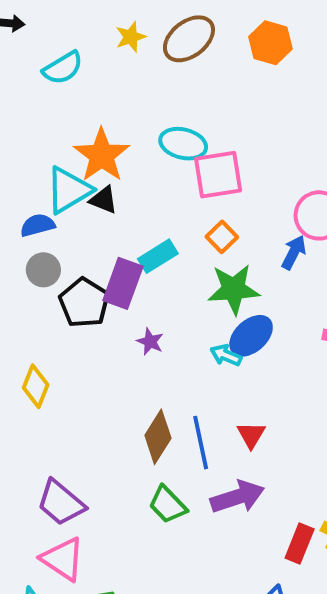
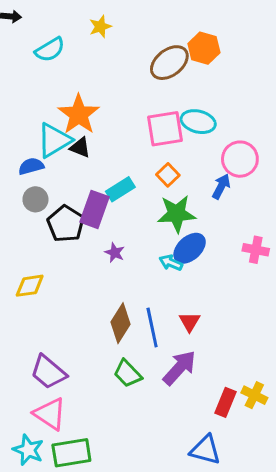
brown ellipse: (189, 39) -> (169, 63), moved
orange hexagon: (270, 43) -> (204, 48), moved
cyan ellipse: (183, 144) -> (198, 122), moved
yellow diamond: (36, 386) -> (30, 286), turned 60
purple arrow: (237, 497) -> (179, 368), turned -30

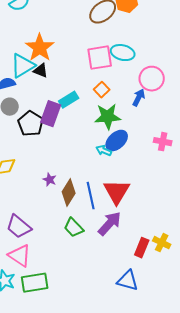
purple star: (115, 253) -> (50, 180), moved
red triangle: (190, 322) -> (117, 192), size x1.8

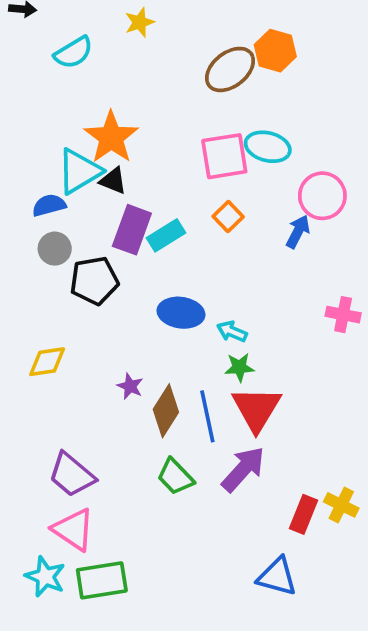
purple rectangle: (51, 114) -> (132, 230), moved
green star: (108, 117) -> (239, 367), moved, size x0.6
black pentagon: (31, 124) -> (94, 281), turned 30
blue ellipse: (117, 141) -> (181, 313), moved, turned 50

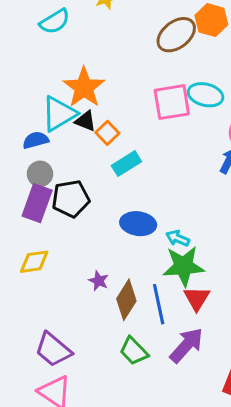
orange square: (228, 217) -> (107, 133), moved
purple rectangle: (132, 230) -> (37, 203), moved
green star: (239, 367) -> (184, 266), size x1.8
red triangle: (256, 409) -> (197, 298), size x0.7

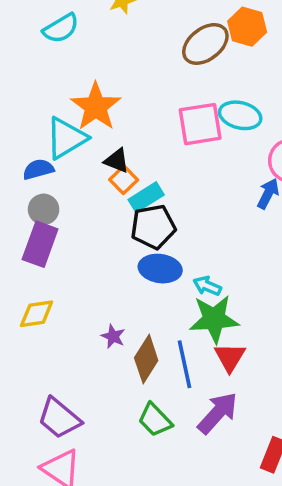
black triangle: (85, 121) -> (117, 161), moved
orange square: (107, 133) -> (124, 180), moved
black pentagon: (71, 199) -> (153, 227), moved

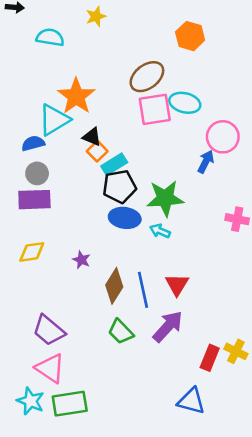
cyan semicircle: (61, 28) -> (50, 37), turned -140
brown ellipse: (205, 44) -> (147, 77), moved
purple rectangle: (40, 244) -> (34, 200), turned 68
green star: (214, 319) -> (165, 198), moved
purple star: (113, 336) -> (81, 260), moved

